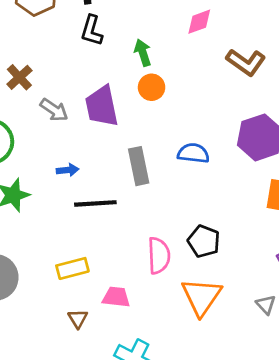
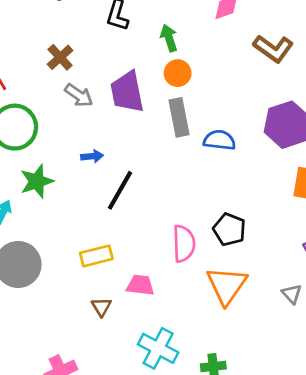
brown cross: (19, 77) -> (60, 57), moved
gray rectangle: (139, 166) -> (179, 117), moved
black line: (95, 203) -> (120, 190), turned -57

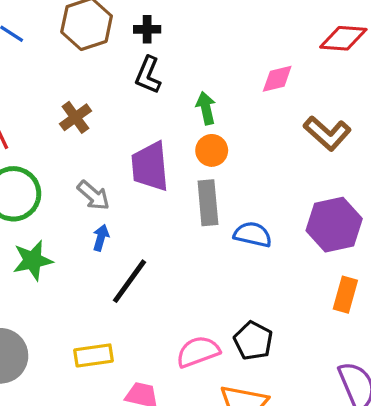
gray arrow: (79, 95) -> (93, 195), moved
blue arrow: (92, 156) -> (101, 238), turned -75
pink semicircle: (184, 244) -> (198, 352), turned -114

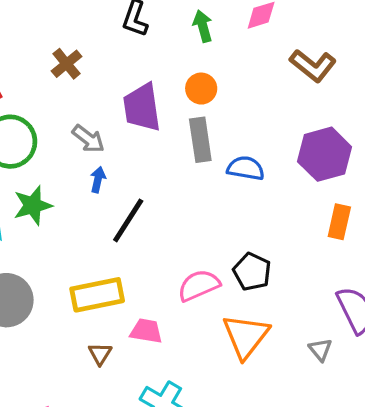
green arrow: (206, 108) -> (203, 26), moved
yellow rectangle: (93, 355) -> (97, 295), size x1.4

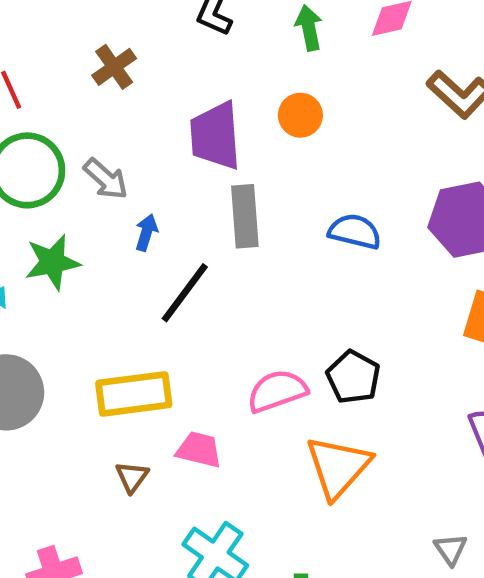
gray arrow: (88, 139) -> (106, 179), moved
gray rectangle: (200, 140) -> (245, 216), moved
gray triangle: (320, 350) -> (451, 549), moved

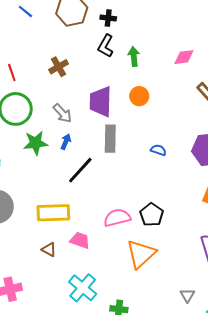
green arrow: (309, 28) -> (134, 56), moved
gray arrow: (106, 179) -> (62, 113), moved
blue semicircle: (355, 231) -> (158, 150), size x0.7
green star: (52, 262) -> (36, 143), moved
brown triangle: (132, 477) -> (49, 250), turned -42

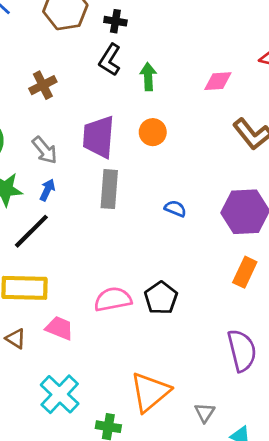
black line: (80, 170) -> (31, 231), moved
orange triangle: (141, 254) -> (150, 392), moved

